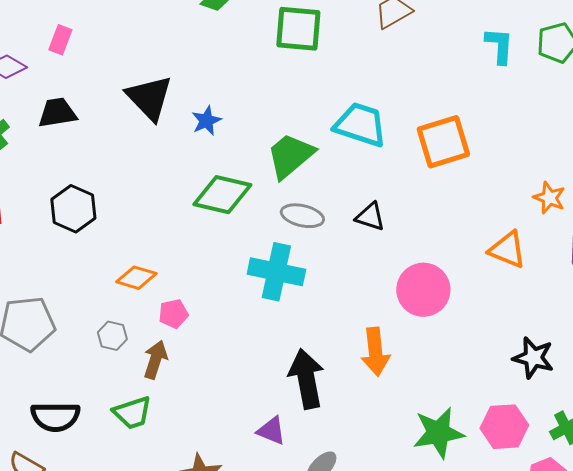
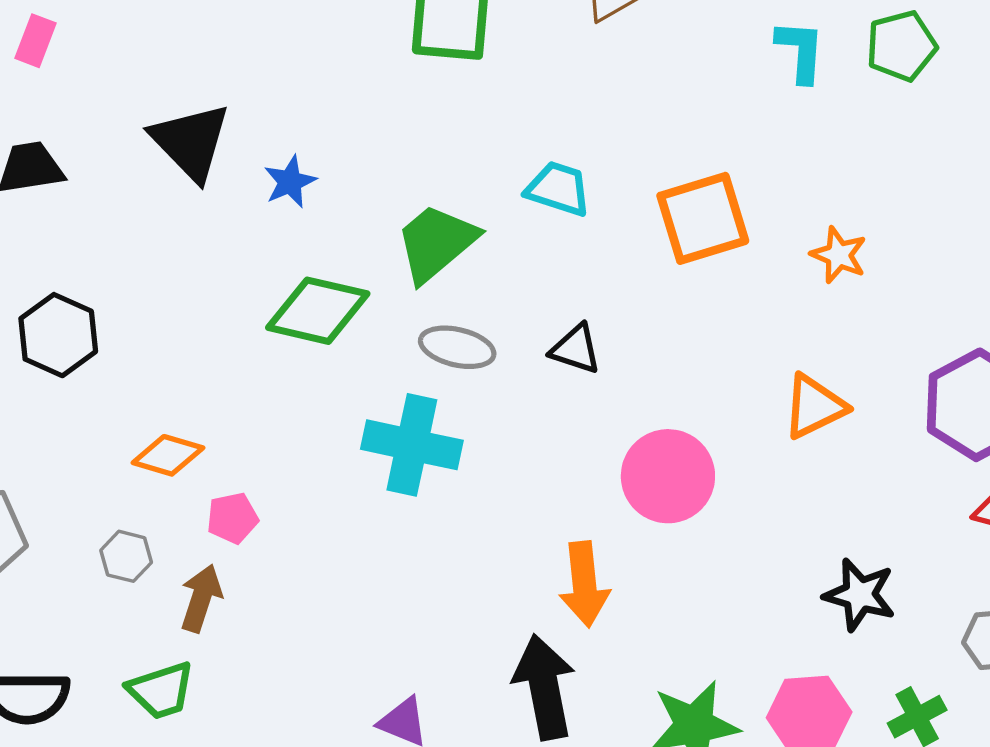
cyan trapezoid: (360, 125) -> (558, 189), size x0.7
orange star: (549, 198) -> (839, 255), moved
orange triangle: (507, 250) -> (814, 407), turned -48
black arrow: (306, 379) -> (544, 687), moved

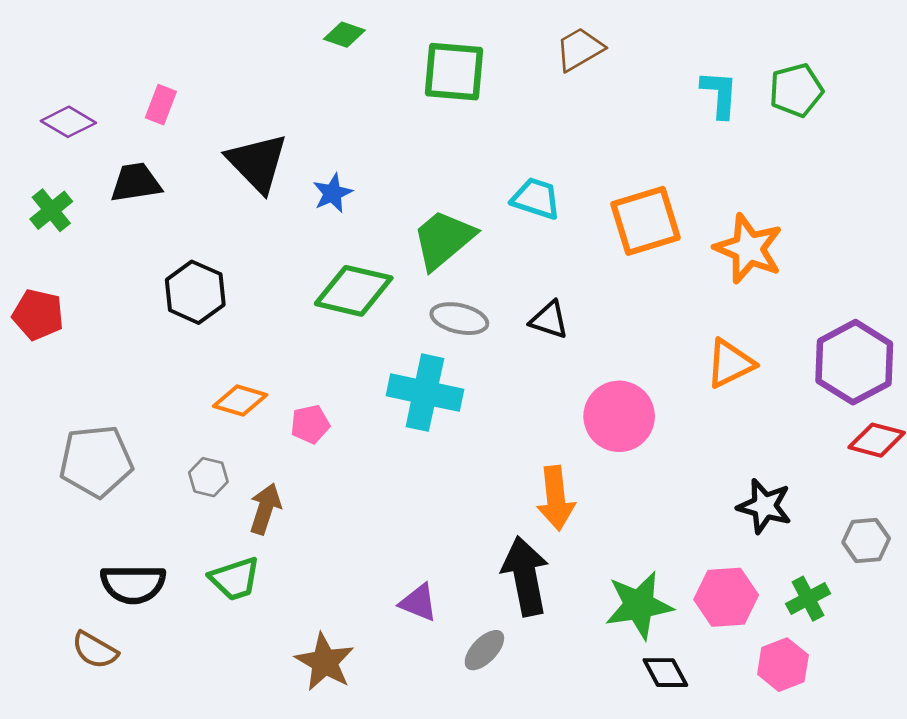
pink rectangle: (36, 41) -> (161, 105), moved
orange star: (839, 255) -> (749, 249), size x1.6
black hexagon: (58, 335) -> (195, 292), moved
pink pentagon: (232, 518) -> (310, 424), moved

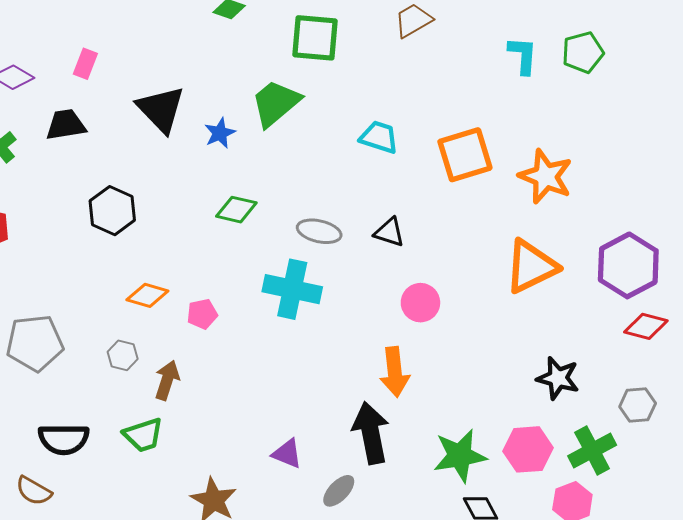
green trapezoid: (443, 239) -> (276, 103), moved
green diamond: (354, 291) -> (236, 210), size x0.7
orange triangle: (730, 363) -> (531, 266), size x1.4
pink circle: (619, 416) -> (420, 303), moved, size x0.7
green cross: (808, 599) -> (592, 451), size x1.4

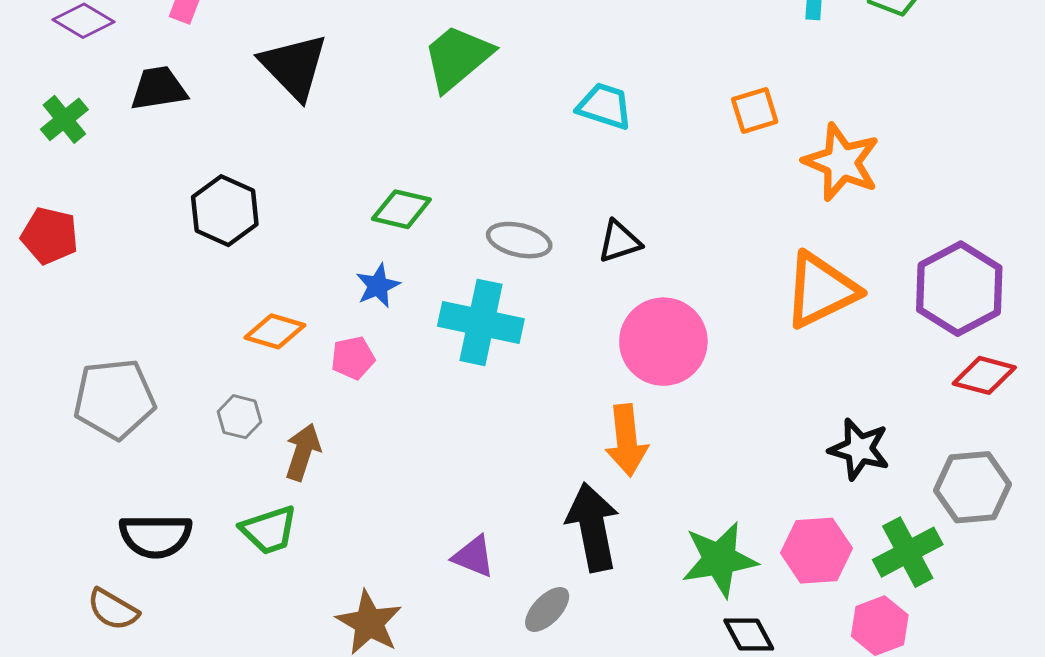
blue star: (220, 133) -> (378, 286), moved
orange square: (465, 155) -> (755, 111), moved, size x0.6
black triangle: (389, 232) -> (619, 242), turned -36
pink circle: (420, 303) -> (663, 342), size x1.6
gray hexagon: (638, 405) -> (972, 487), size x1.4

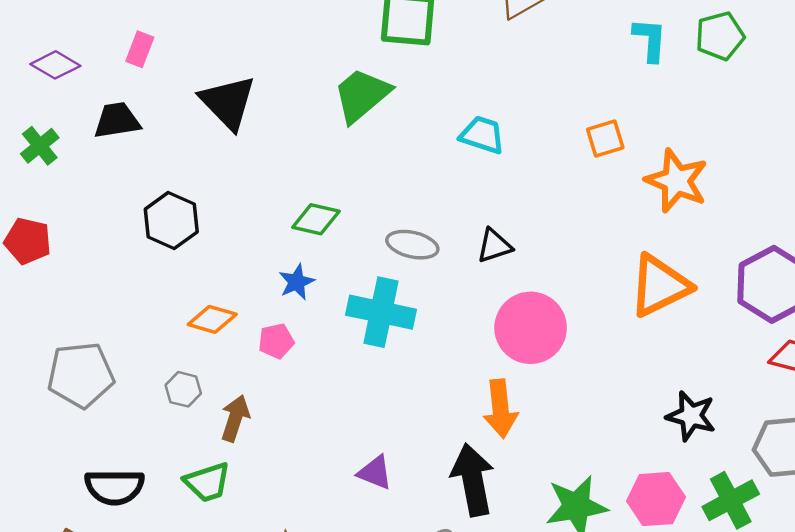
purple triangle: (474, 556) -> (375, 473), moved

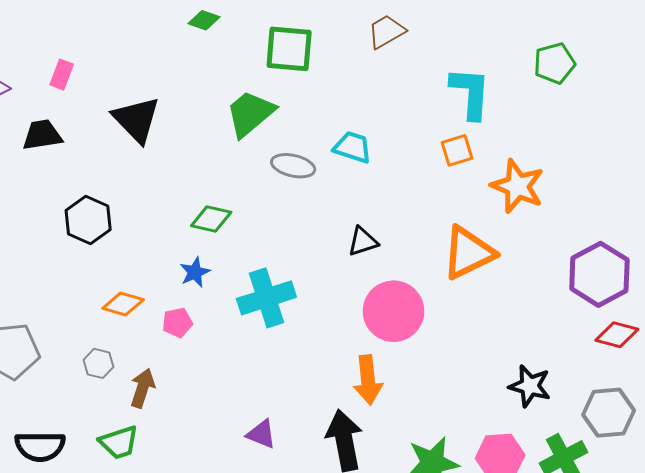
cyan L-shape: (650, 40) -> (470, 93), moved, size x1.4
gray ellipse: (412, 245) -> (293, 166), moved
orange triangle: (660, 286) -> (468, 253), moved
cyan cross: (381, 312) -> (266, 298), turned -30

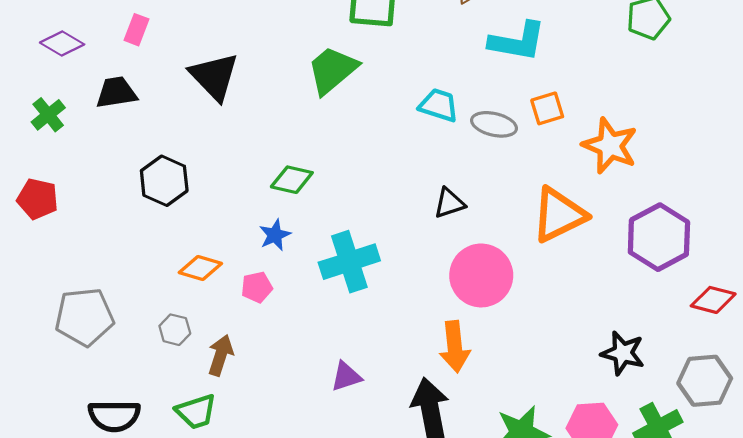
cyan L-shape: (470, 93) -> (517, 41), moved, turned 96
gray ellipse: (293, 166) -> (494, 124), moved
purple hexagon: (599, 274) -> (659, 237), moved
purple triangle: (261, 434) -> (346, 377), moved, turned -40

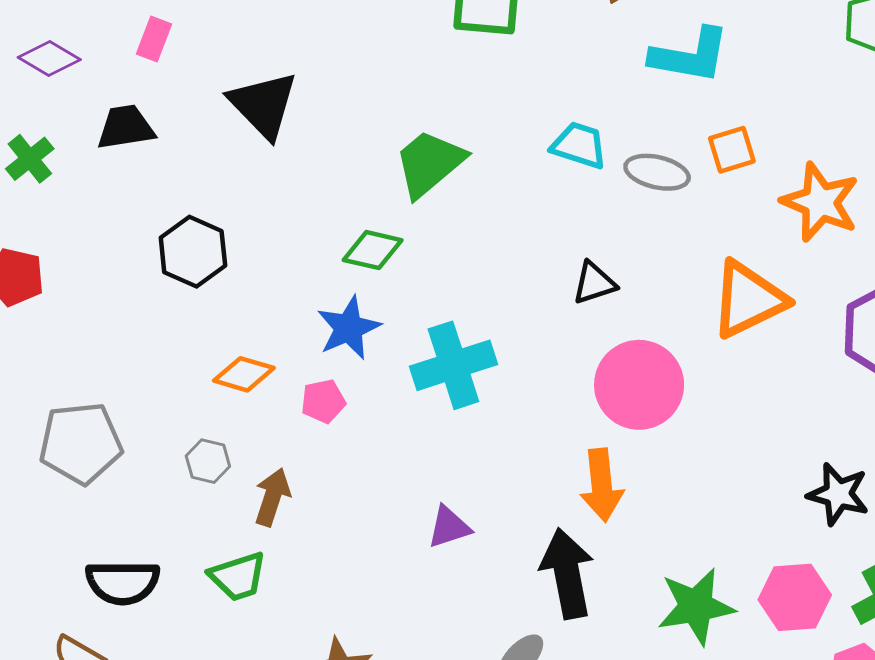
green trapezoid: (332, 70) -> (429, 163), moved
blue star: (275, 235) -> (349, 328), size x1.4

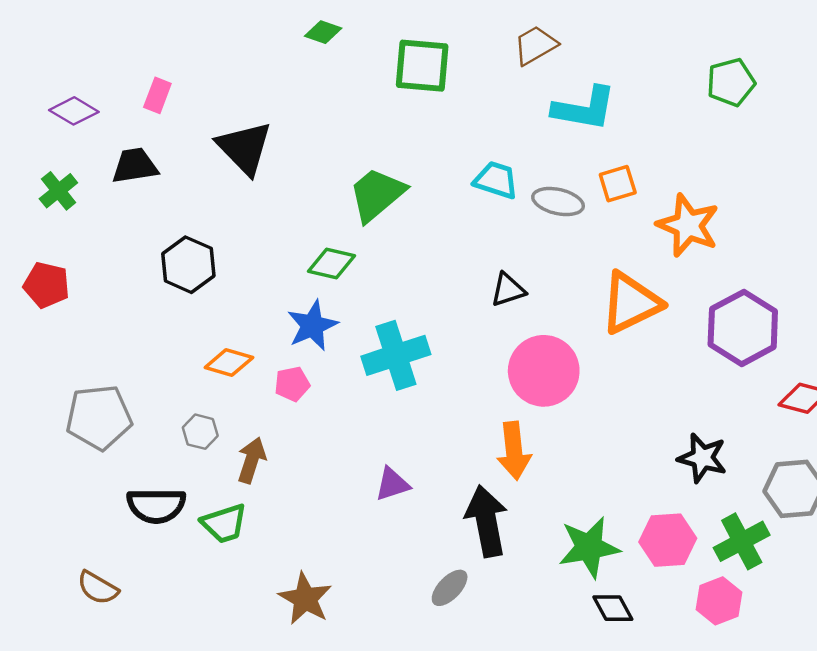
black semicircle: (123, 582) -> (156, 506), moved

